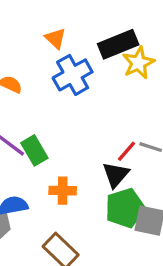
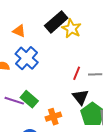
blue cross: (73, 75) -> (27, 58), moved
red line: (126, 151) -> (77, 73), moved

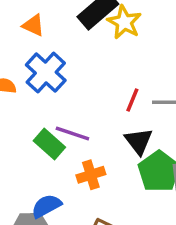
purple line: (14, 101) -> (72, 134), moved

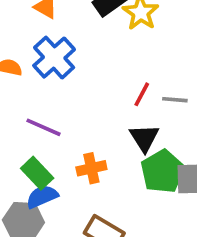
purple line: (72, 134) -> (44, 127), moved
green rectangle: (49, 144) -> (37, 173), moved

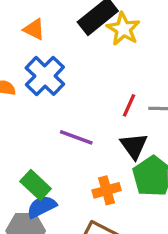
purple line: (44, 127) -> (76, 137), moved
orange cross: (91, 168) -> (107, 190), moved

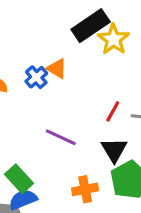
orange triangle: (34, 29) -> (57, 69), moved
blue cross: (45, 76) -> (36, 77), size x0.6

